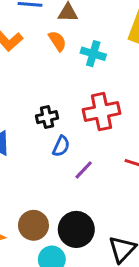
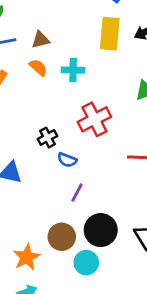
blue semicircle: (61, 146) -> (67, 160), turned 102
purple line: (84, 170) -> (77, 193), moved

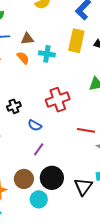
cyan cross: (73, 70) -> (47, 54), moved
black cross: (47, 137) -> (14, 106), moved

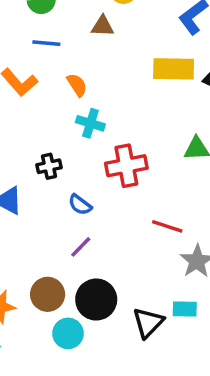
brown triangle: (27, 39) -> (103, 26), moved
yellow rectangle: (76, 41) -> (174, 69), turned 70
cyan cross: (47, 54) -> (90, 123), moved

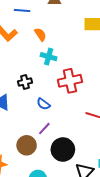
brown circle: (48, 294) -> (27, 145), moved
black circle: (96, 300) -> (63, 149), moved

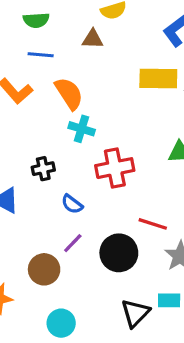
orange semicircle: (40, 34) -> (69, 93), size x1.5
black circle: (63, 149) -> (119, 253), moved

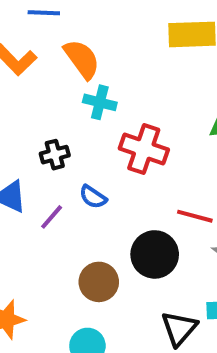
red cross: (115, 168) -> (144, 149), turned 33
purple line: (73, 243) -> (52, 217), moved
brown circle: (44, 269) -> (99, 282), moved

